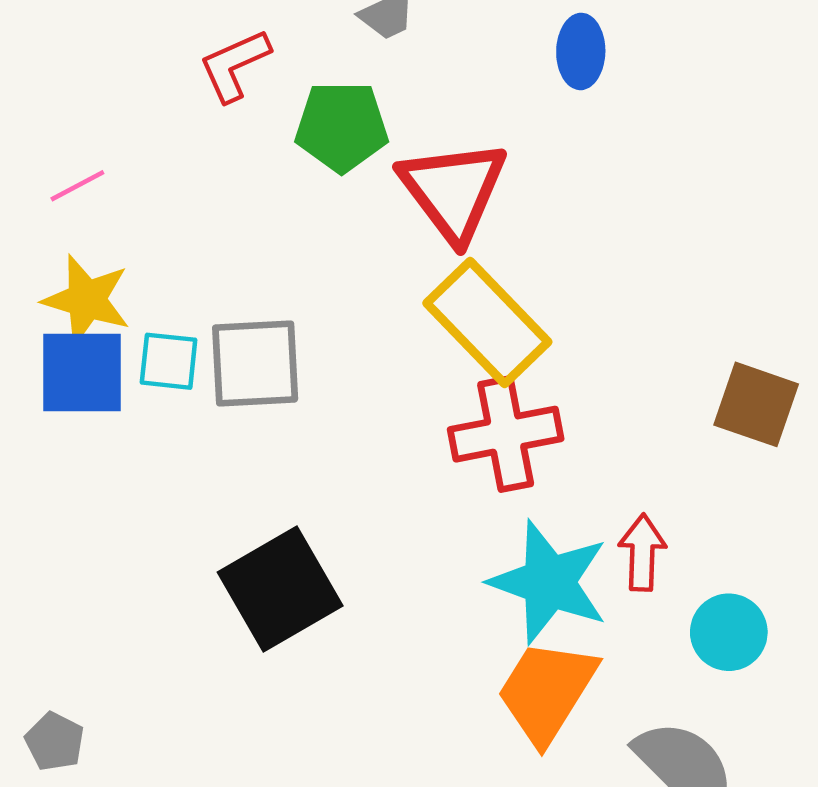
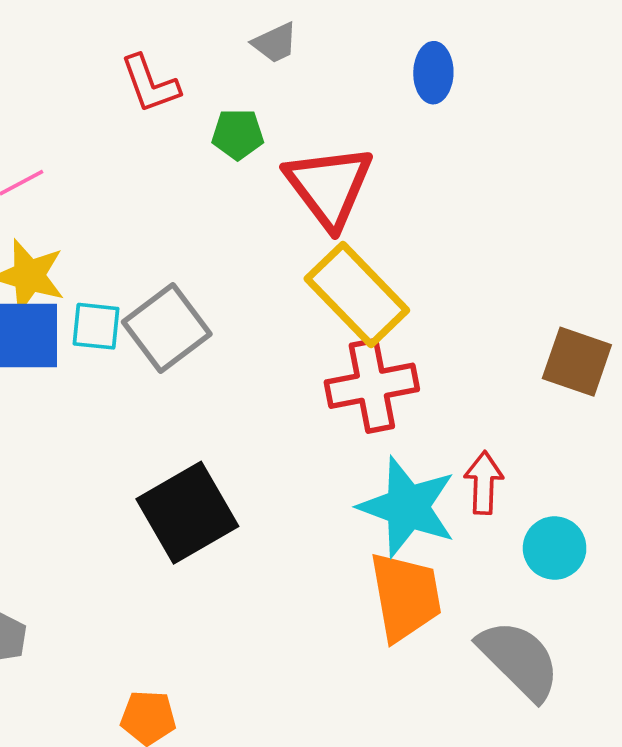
red L-shape: (235, 65) -> (150, 84), turned -86
green pentagon: (342, 127) -> (238, 134), size x0.7
gray square: (255, 363) -> (167, 328), turned -34
orange trapezoid: (547, 691) -> (405, 596), turned 138

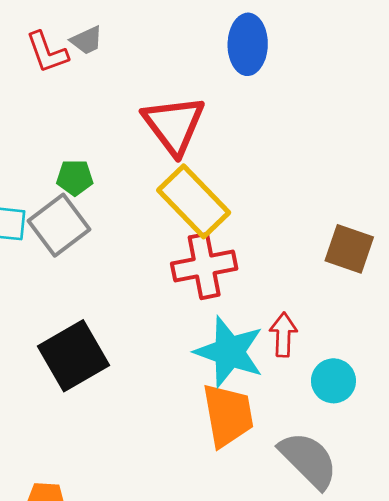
gray trapezoid: (275, 43) -> (87, 40), moved
blue ellipse: (433, 73) -> (248, 44), size x1.4
green pentagon: (238, 134) -> (75, 178), moved

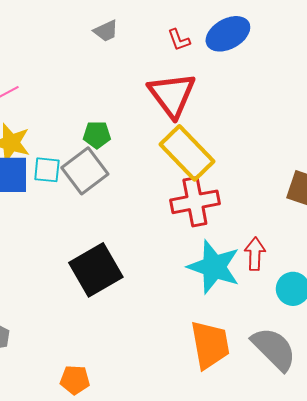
blue ellipse: (248, 44) -> (228, 34), turned 60
red L-shape: (47, 52) -> (179, 40), moved, size x0.7
orange trapezoid: (228, 415) -> (210, 345), moved

